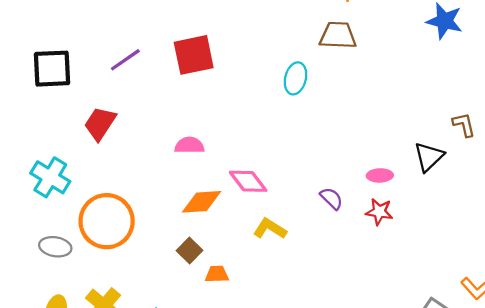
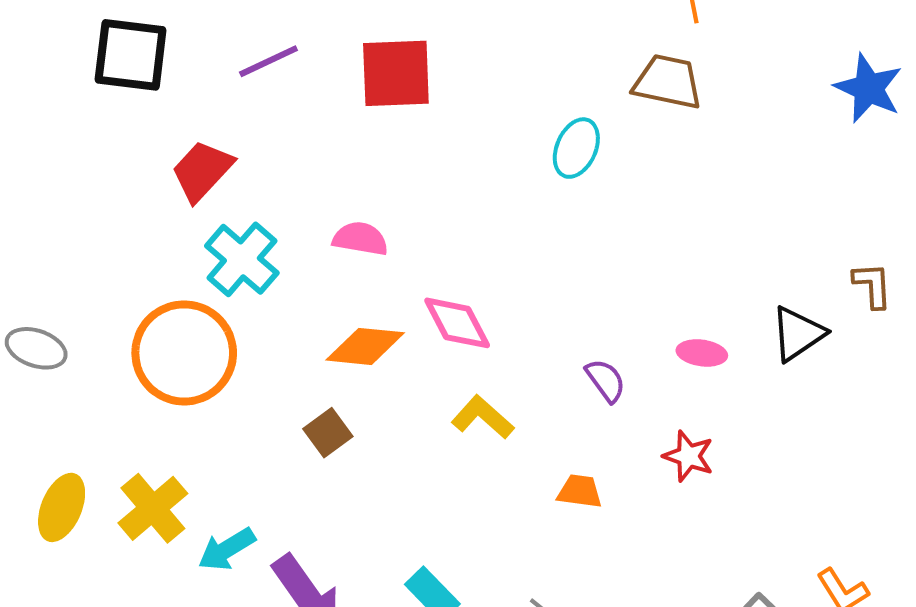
cyan cross: (50, 177) -> (242, 259), moved
red star: (379, 212) -> (688, 456), moved
gray ellipse: (55, 247) -> (36, 348), moved
orange trapezoid: (217, 274) -> (580, 491), moved

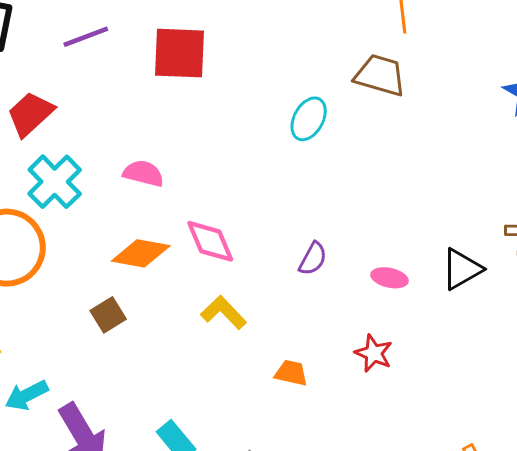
purple semicircle: (606, 380) -> (313, 259), moved, turned 60

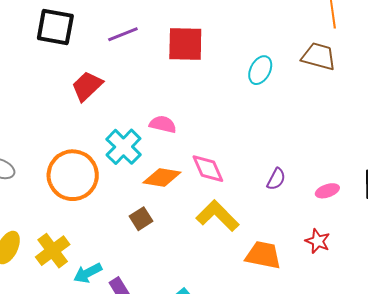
cyan ellipse: (309, 119) -> (260, 70), moved
cyan cross: (55, 182) -> (124, 147), moved
pink ellipse: (390, 278) -> (327, 191), turned -30
yellow L-shape: (224, 312) -> (218, 216), size x1.4
orange trapezoid: (291, 373) -> (263, 255), size x1.6

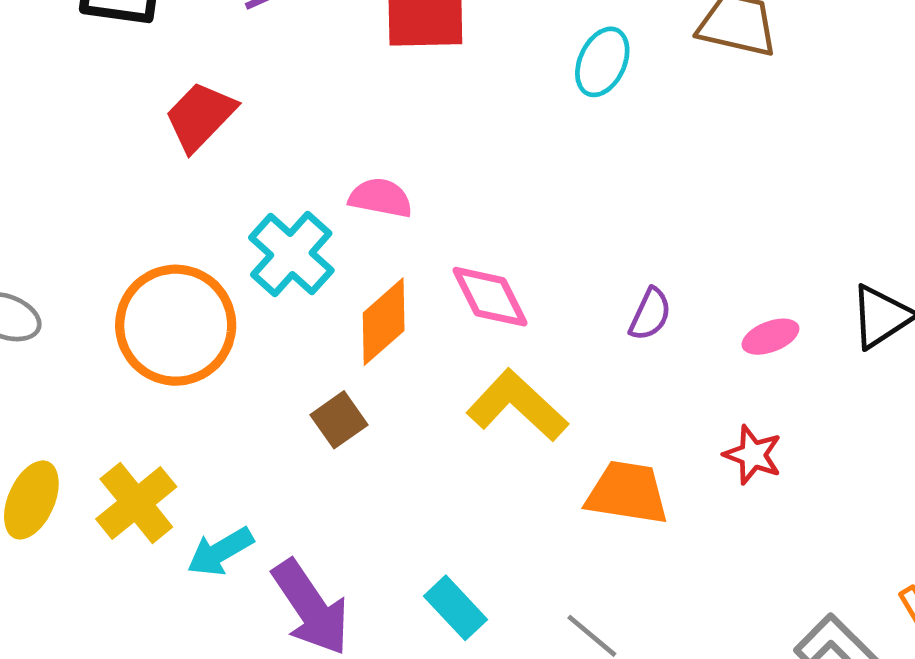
orange diamond: (162, 177) -> (384, 322), turned -48

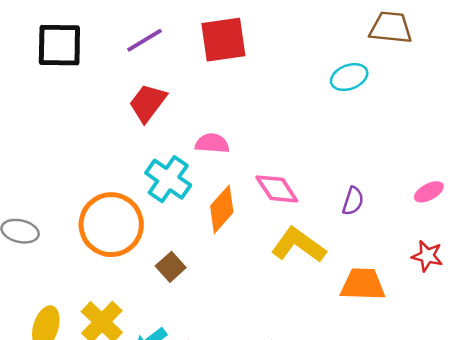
cyan ellipse: (602, 62) -> (349, 77), moved, turned 51
red trapezoid: (200, 116) -> (148, 103), moved
purple semicircle: (650, 314) -> (353, 201), moved
brown square: (339, 420) -> (171, 267), moved

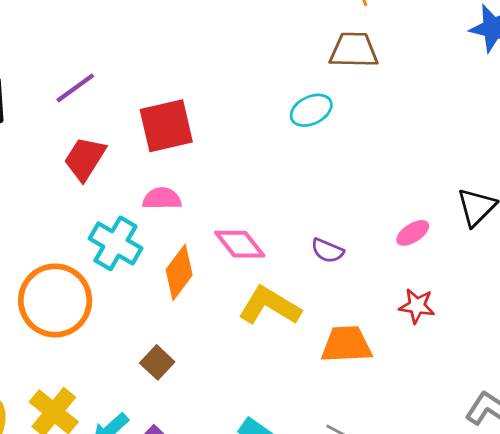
red square: (223, 40) -> (166, 126), moved
purple semicircle: (353, 201) -> (327, 251), turned 100
brown square: (171, 267) -> (157, 362), moved

